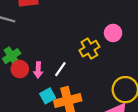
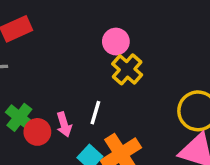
pink circle: (113, 33) -> (116, 42), moved

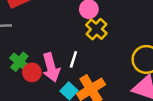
pink arrow: (64, 124) -> (51, 67), size x1.6

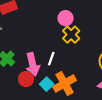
red circle: (32, 72) -> (26, 79), moved

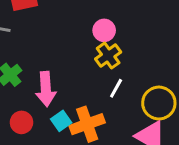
white line: (51, 59) -> (116, 88), moved
red circle: (26, 79) -> (21, 122), moved

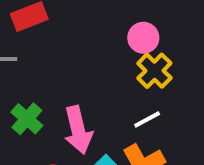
white line: (116, 88) -> (147, 119), moved, turned 42

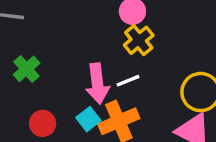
pink arrow: (78, 130) -> (97, 84), moved

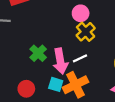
green cross: (26, 69) -> (38, 53), moved
cyan square: (88, 119) -> (56, 84), turned -32

